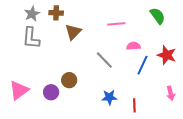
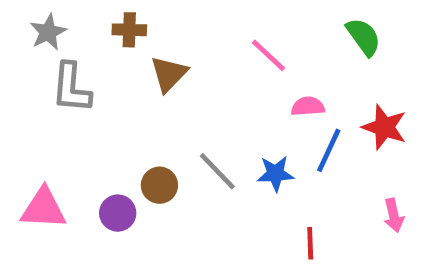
gray star: (32, 14) -> (48, 32), moved
pink line: (116, 24) -> (268, 55), turned 48
gray line: (104, 60) -> (217, 171), moved
pink triangle: (19, 90) -> (43, 208), turned 40
blue star: (109, 97) -> (275, 174), moved

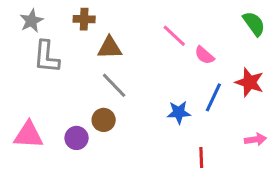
green semicircle: (364, 37) -> (254, 24), moved
brown triangle: (169, 74) -> (110, 48), turned 44
pink semicircle: (308, 106) -> (204, 55), moved, turned -135
gray line: (217, 171) -> (114, 85), moved
pink arrow: (394, 215) -> (255, 139), turned -85

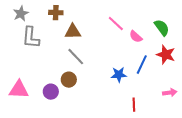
green semicircle: (254, 24) -> (162, 28), moved

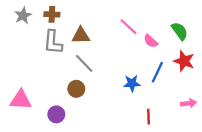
brown cross: (56, 13) -> (52, 14), moved
gray L-shape: (31, 38) -> (53, 42), moved
purple circle: (51, 92) -> (56, 114), moved

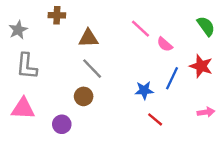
gray star: (23, 16) -> (18, 30), moved
green semicircle: (180, 31) -> (206, 26), moved
gray L-shape: (53, 42) -> (27, 66), moved
red line: (148, 117) -> (155, 119), moved, turned -48

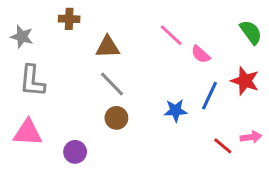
gray star: (18, 30) -> (22, 37), turned -30
brown circle: (84, 96) -> (116, 118), moved
red line: (155, 119) -> (223, 146), moved

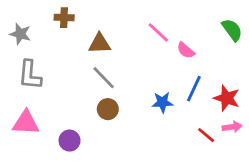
red star: (245, 81) -> (227, 98), moved

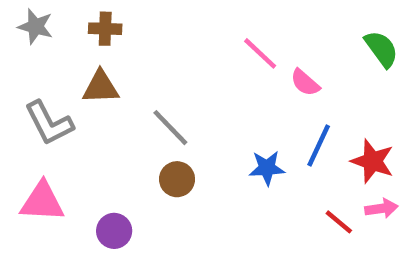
gray star: (20, 34) -> (36, 26), moved
brown triangle: (100, 44) -> (101, 87), moved
gray L-shape: (30, 75) -> (49, 123), turned -32

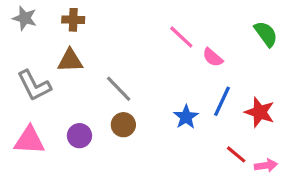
blue star: (267, 168) -> (186, 117), turned -30
pink arrow: (381, 208) -> (266, 165), moved
purple circle: (114, 231) -> (79, 136), moved

